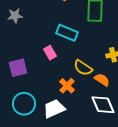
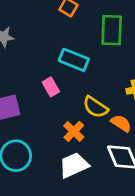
white trapezoid: (54, 109) -> (74, 165), moved

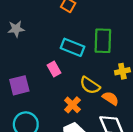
green rectangle: (112, 30) -> (103, 41), moved

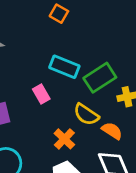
green rectangle: (103, 41) -> (100, 78), moved, turned 55

